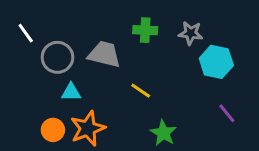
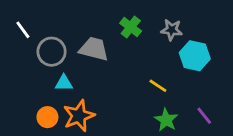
green cross: (145, 30) -> (131, 27), turned 35
yellow line: (141, 91) -> (158, 86), moved
purple line: (227, 113) -> (204, 116), moved
green star: (163, 133) -> (166, 120), moved

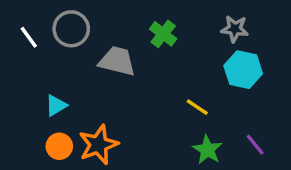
gray star: (172, 30) -> (235, 29), moved
gray circle: (52, 52) -> (71, 29), moved
cyan triangle: (64, 83) -> (56, 105), moved, turned -30

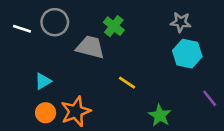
green cross: (163, 34) -> (114, 26), moved
white line: (29, 37) -> (22, 29), turned -36
yellow line: (197, 107) -> (127, 83), moved
purple line: (255, 145) -> (210, 98), moved

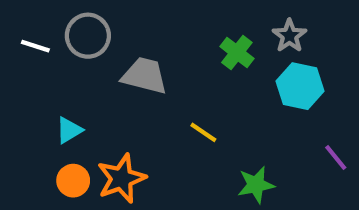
gray star: (181, 22) -> (289, 36), turned 30
green cross: (114, 26) -> (237, 52), moved
green star: (160, 115) -> (256, 185), turned 30

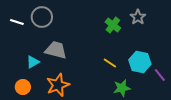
gray trapezoid: (145, 76) -> (56, 50), moved
cyan hexagon: (300, 86) -> (140, 62), moved
yellow line: (203, 132) -> (110, 63), moved
orange circle: (73, 181) -> (23, 87), moved

